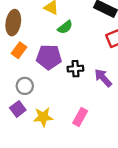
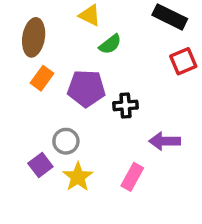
purple arrow: (103, 78) -> (165, 141), moved, turned -48
gray circle: (25, 86) -> (66, 141), moved
yellow star: (43, 117) -> (78, 177), turned -30

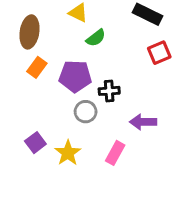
gray circle: (66, 141) -> (86, 112), moved

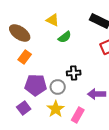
brown ellipse: (29, 32) -> (20, 33), turned -65
purple pentagon: (75, 76) -> (36, 85), moved
yellow star: (68, 153) -> (56, 109), moved

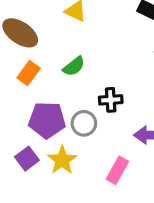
green semicircle: (65, 37) -> (74, 66), moved
yellow star: (56, 109) -> (62, 160), moved

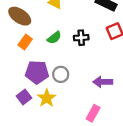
black cross: (111, 100) -> (81, 38), moved
pink rectangle: (117, 170) -> (93, 113), moved

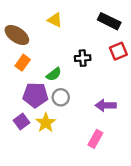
green semicircle: (54, 38) -> (54, 74), moved

